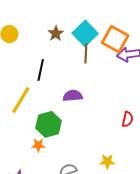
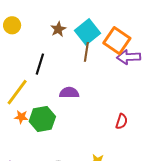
orange star: (38, 145) -> (21, 117), moved

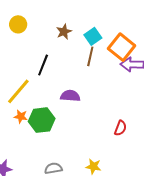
cyan square: (87, 32) -> (93, 36), size x0.7

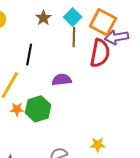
red semicircle: (120, 128) -> (100, 53), moved, size x1.8

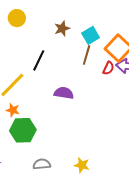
red semicircle: (100, 53) -> (108, 68), moved, size x0.5
green hexagon: (38, 109) -> (23, 130), moved

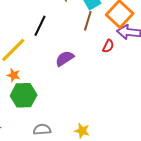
red semicircle: (108, 68) -> (108, 46), moved
purple semicircle: (64, 93) -> (65, 59), turned -42

